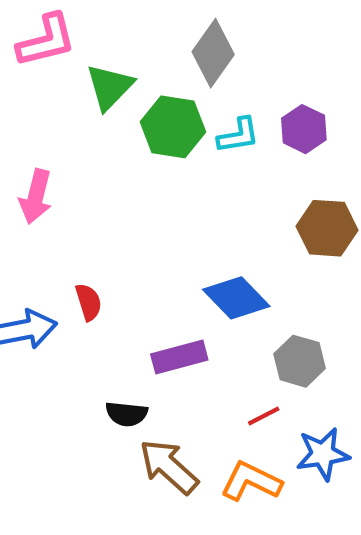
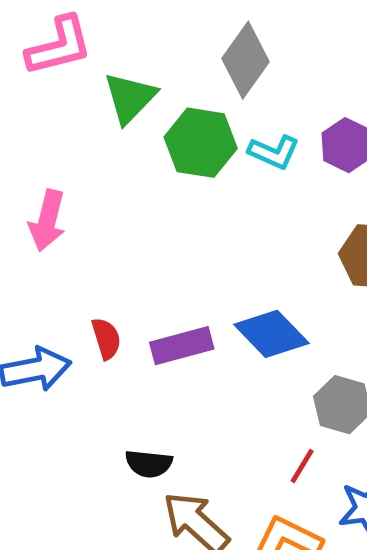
cyan L-shape: (238, 135) -> (274, 152), turned 33
purple rectangle: (179, 357) -> (182, 346), moved
red line: (264, 416) -> (302, 466), turned -32

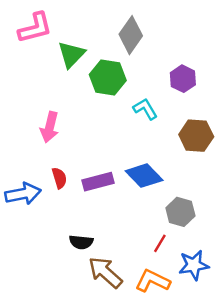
cyan L-shape: (274, 152) -> (145, 109), moved, turned -145
pink arrow: (47, 221) -> (50, 127), moved

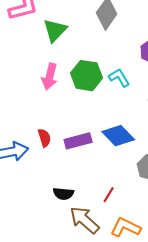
green hexagon: (108, 77) -> (87, 76), moved
pink arrow: (50, 127) -> (50, 77), moved
red line: (160, 243) -> (109, 195), moved

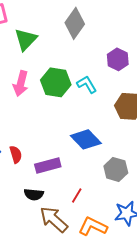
red semicircle: (44, 138) -> (16, 154), moved
purple rectangle: (78, 141) -> (48, 165), moved

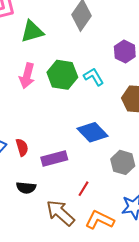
green triangle: (26, 39) -> (32, 31), turned 30
black semicircle: (34, 194) -> (26, 188), moved

